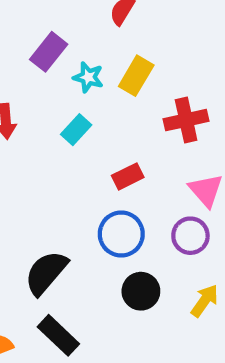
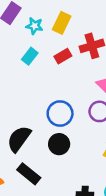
red rectangle: (128, 176) -> (63, 56), moved
black circle: (141, 291) -> (59, 144), moved

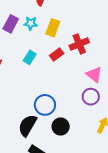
cyan star: (34, 26) -> (31, 23), moved
blue circle: (60, 114) -> (45, 105), moved

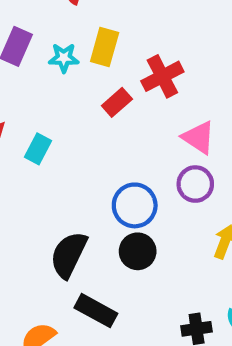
cyan star: (31, 23) -> (64, 58), moved
cyan rectangle: (30, 57) -> (38, 149), moved
blue circle: (45, 105) -> (135, 205), moved

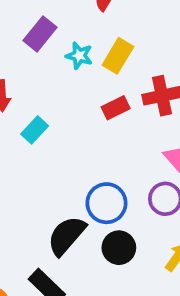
black circle: (138, 251) -> (119, 248), moved
black semicircle: (69, 255) -> (67, 236), moved

